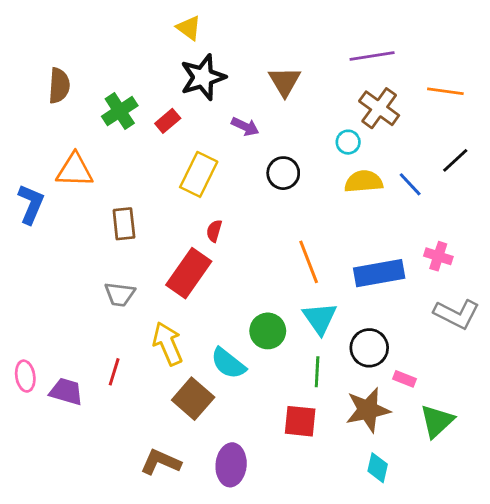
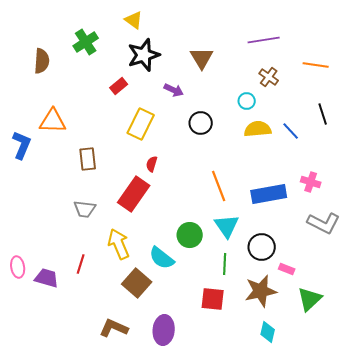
brown cross: (379, 108) -> (269, 77), size x0.7
green cross: (120, 111) -> (86, 42), moved
black line: (455, 160) -> (323, 114), turned -65

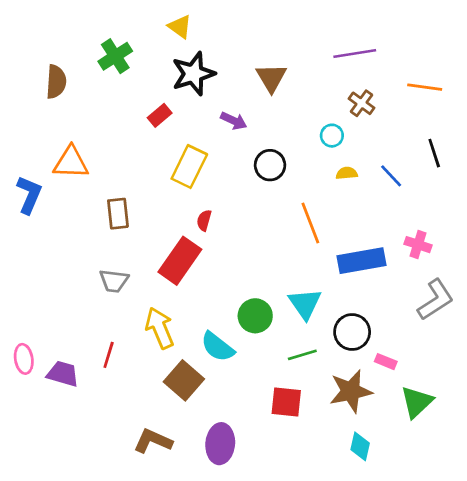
yellow semicircle: (258, 129) -> (347, 173), size x0.6
orange line: (219, 186) -> (310, 223), moved
gray L-shape: (324, 223) -> (435, 300), turned -60
green line: (225, 264) -> (302, 355), turned 70

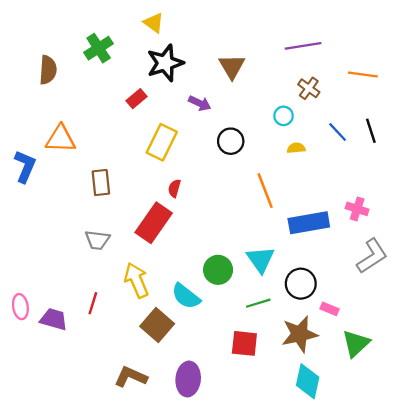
blue line: (391, 176) -> (338, 132), moved
cyan diamond: (360, 446) -> (308, 381), size x1.4

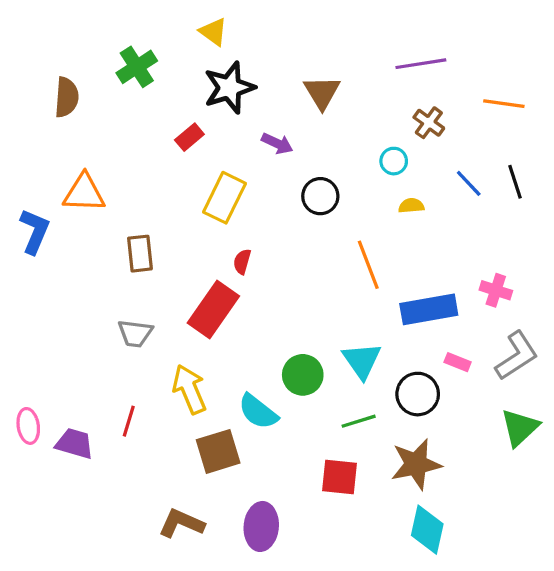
pink rectangle: (329, 309) -> (458, 362), moved
brown square: (157, 325) -> (218, 451), turned 32
green triangle: (356, 343) -> (520, 428), moved

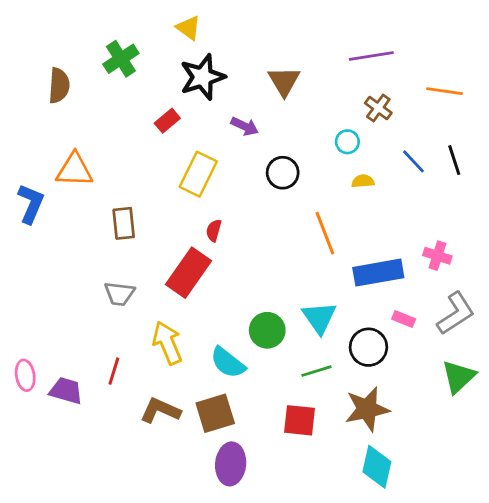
brown square: (218, 451) -> (215, 413), moved
brown L-shape: (181, 523) -> (160, 410), moved

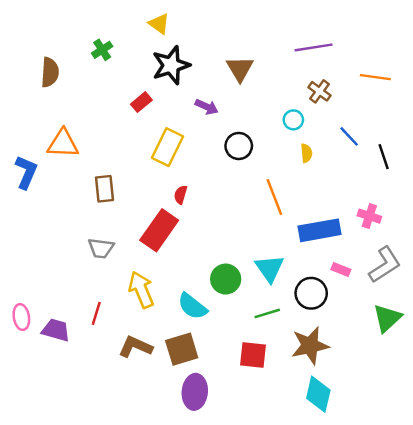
green cross: (121, 59) -> (102, 50), size x0.7
black line: (454, 160) -> (384, 157), moved
yellow semicircle: (363, 181) -> (306, 153), turned 90

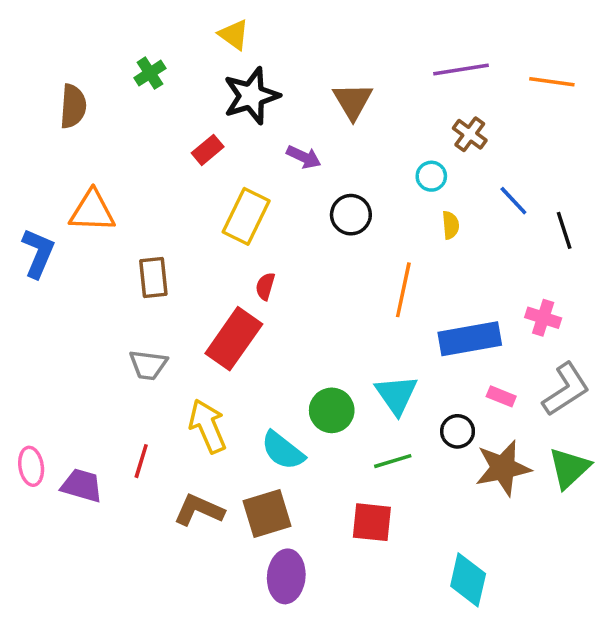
orange line: (375, 77) -> (552, 82), moved
orange line: (274, 197) -> (403, 290), turned 33
black circle: (311, 293) -> (458, 431), size x0.7
brown star: (310, 346) -> (503, 468), moved

